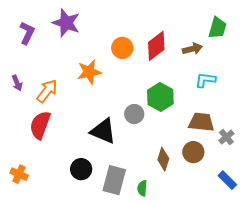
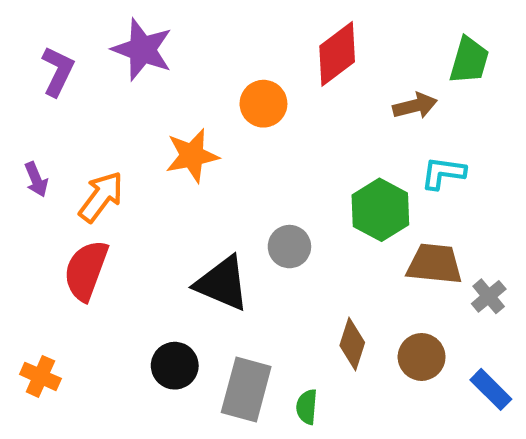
red diamond: (156, 46) -> (337, 54), moved
green hexagon: (160, 97) -> (380, 210), moved
brown circle: (193, 152) -> (422, 357), moved

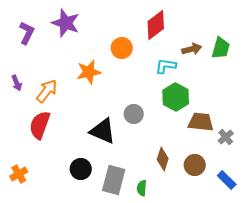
green trapezoid: (469, 60) -> (221, 48), moved
cyan L-shape: (443, 173) -> (166, 66), moved
orange cross: (40, 376) -> (19, 174), turned 36

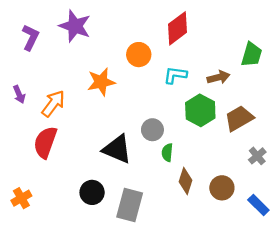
brown arrow: (192, 49) -> (219, 77), moved
cyan L-shape: (166, 66) -> (175, 75), moved
brown trapezoid: (201, 122) -> (239, 118), moved, turned -36
green semicircle: (142, 188) -> (167, 153), moved

